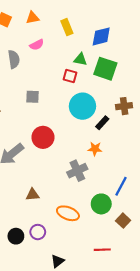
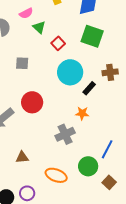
green triangle: (80, 59) -> (39, 27), moved, turned 32
red square: (70, 76) -> (58, 43), turned 32

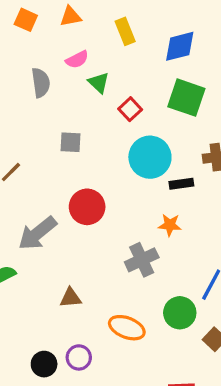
black rectangle: (89, 88) -> (181, 184), turned 40

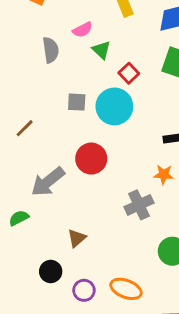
cyan circle: (150, 157) -> (114, 106), moved
brown triangle: (71, 298) -> (77, 238), turned -36
orange ellipse: (127, 328) -> (126, 289), moved
black circle: (44, 364) -> (51, 271), moved

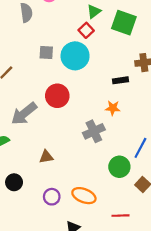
green triangle: (101, 50) -> (94, 12), moved, turned 40
brown triangle: (77, 238) -> (46, 157), turned 32
black circle: (51, 271) -> (14, 182), moved

